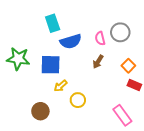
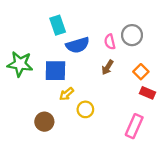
pink rectangle: (122, 115) -> (134, 126), turned 60

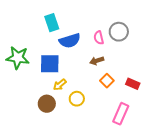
brown arrow: (108, 67) -> (97, 61), turned 40
orange square: (141, 72) -> (107, 81), moved
brown circle: (44, 122) -> (47, 104), moved

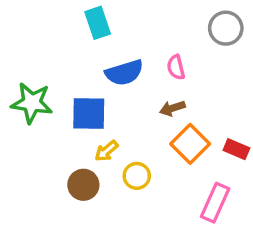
cyan rectangle: (52, 23) -> (98, 23), moved
gray circle: (119, 32) -> (226, 28), moved
orange square: (107, 81) -> (190, 144), size x1.5

